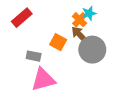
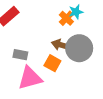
brown arrow: (79, 35) -> (61, 45), moved, turned -30
orange square: (58, 42) -> (52, 63), moved

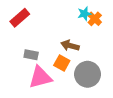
orange cross: (66, 18) -> (95, 19), moved
gray circle: (79, 48) -> (88, 74), moved

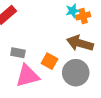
orange cross: (95, 19) -> (83, 16), turned 32
brown arrow: (70, 45) -> (80, 43), moved, size x1.4

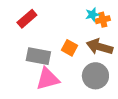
gray rectangle: (18, 53) -> (38, 56), size x1.6
orange square: (49, 61) -> (70, 48), moved

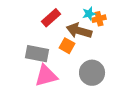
red rectangle: (27, 19) -> (51, 18), moved
brown arrow: (100, 47) -> (79, 31), moved

